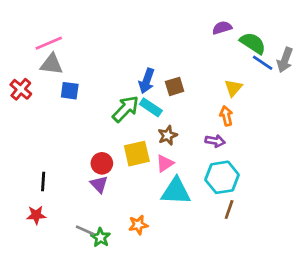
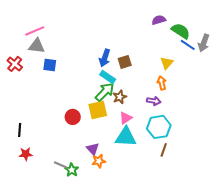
green arrow: (126, 109) -> (105, 92), moved
pink triangle: (165, 163) -> (126, 118), moved
black line: (43, 182) -> (20, 130), moved
purple triangle: (99, 184) -> (93, 149), moved

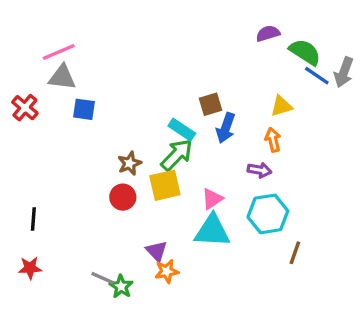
blue arrow: (105, 58) -> (226, 128), moved
yellow triangle: (167, 63) -> (281, 106), turned 32
brown star: (120, 97) -> (130, 163), moved
brown line: (164, 150) -> (295, 253), moved
red star: (26, 154) -> (30, 268), moved

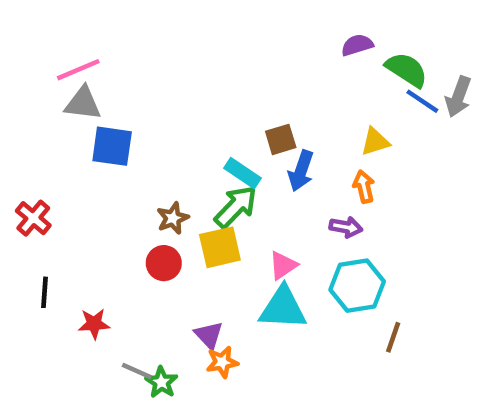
red cross: (25, 108) -> (33, 218), moved
blue square: (84, 109) -> (112, 146), size x1.4
red star: (30, 268) -> (94, 324), moved

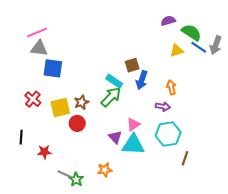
yellow triangle: (375, 142) -> (177, 50), moved
red cross: (33, 218) -> (33, 99), moved
yellow square: (220, 247) -> (60, 108), moved
purple triangle: (209, 335) -> (115, 137), moved

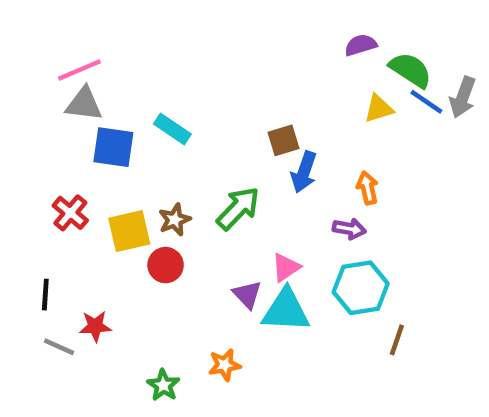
cyan rectangle: (114, 81) -> (172, 129), moved
gray line: (65, 174) -> (59, 347), moved

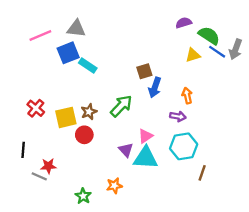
gray triangle: (84, 104) -> (76, 29), moved
blue square: (113, 147) -> (68, 53), moved, turned -30
gray line: (59, 347) -> (39, 176), moved

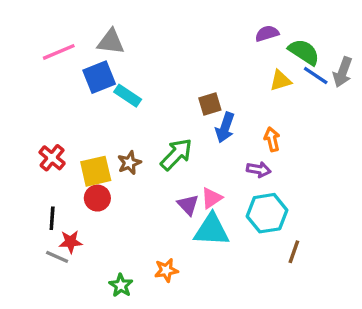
red circle: (84, 135) -> (97, 198), moved
black line: (23, 150) -> (52, 218), moved
purple triangle: (126, 150) -> (188, 205), moved

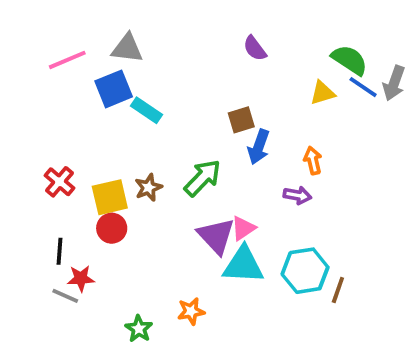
purple semicircle: (267, 33) -> (255, 48), moved, turned -110
purple triangle: (188, 205) -> (216, 236), size x1.5
cyan hexagon: (267, 213) -> (305, 271), moved

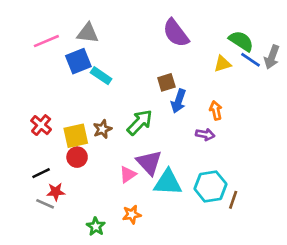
purple semicircle: (255, 48) -> (176, 33), size x1.6
pink triangle: (243, 228) -> (128, 174), moved
black line: (59, 251) -> (41, 173), turned 60

